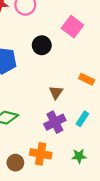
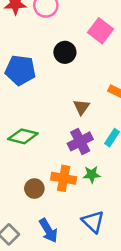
green star: (79, 156) -> (92, 175), moved

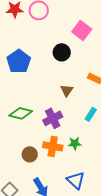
black circle: (65, 52) -> (62, 52), moved
blue pentagon: (20, 70) -> (19, 61), turned 30
purple cross: (80, 141) -> (53, 118), moved

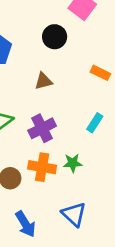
brown triangle: (67, 90) -> (43, 81), moved, turned 40

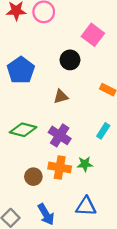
purple cross: (42, 128) -> (60, 135), turned -30
blue triangle: (74, 214) -> (86, 206), turned -40

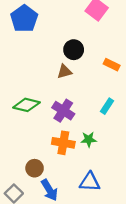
black circle: (70, 60) -> (74, 50), moved
blue pentagon: (21, 70) -> (24, 19), moved
brown circle: (33, 177) -> (35, 168), moved

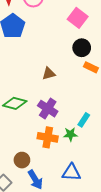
black circle: (74, 50) -> (82, 48), moved
cyan rectangle: (107, 106) -> (84, 120), moved

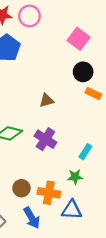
green star: (70, 134) -> (75, 177), moved
orange cross: (48, 137) -> (49, 193), moved
brown circle: (22, 160) -> (21, 188), moved

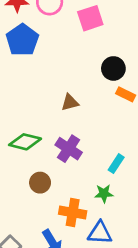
pink square: (79, 39) -> (90, 18), moved, turned 35
brown circle: (21, 188) -> (40, 183), moved

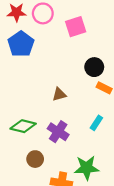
cyan rectangle: (116, 164) -> (96, 123), moved
green star: (104, 193) -> (87, 168), size x1.6

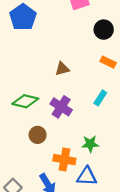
black circle: (94, 67) -> (104, 30), moved
green star: (87, 168) -> (90, 144), size x0.7

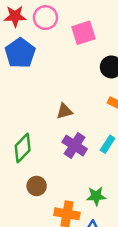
green diamond: (25, 101) -> (23, 148), turned -60
purple cross: (61, 107) -> (75, 145), moved

